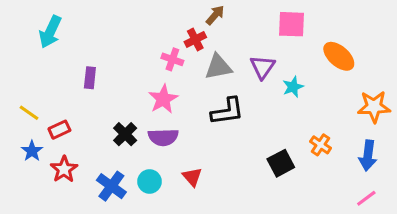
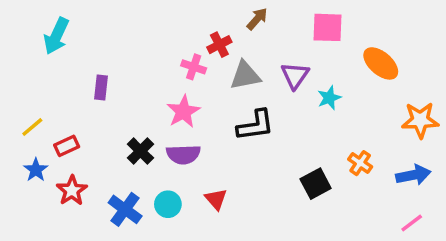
brown arrow: (215, 15) -> (257, 19), moved
yellow line: (29, 113) -> (32, 127), turned -75
blue arrow: (368, 156) -> (413, 175), turned -108

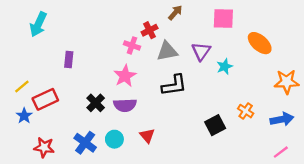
red rectangle: (67, 146) -> (45, 99), size x1.5
red star: (72, 190) -> (44, 147), moved, turned -30

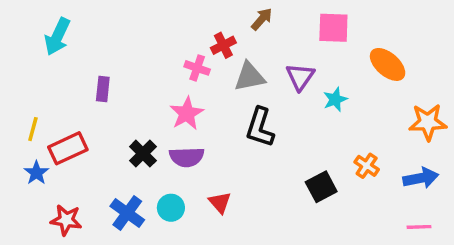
black L-shape: (174, 85) -> (260, 127), turned 116
yellow line: (22, 86) -> (33, 129), turned -35
pink line: (281, 152) -> (419, 227), turned 35

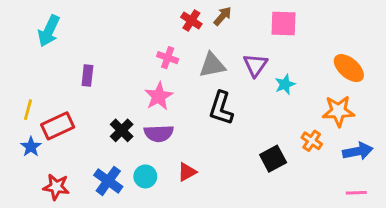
red cross: (223, 45) -> (191, 20), moved, turned -30
orange ellipse: (388, 64) -> (349, 68), moved
orange star: (428, 122) -> (338, 111), moved
red triangle: (220, 202) -> (187, 172), turned 42

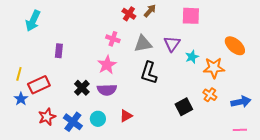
orange star: (338, 111) -> (214, 68), moved
red star: (56, 187) -> (47, 117), moved, turned -30

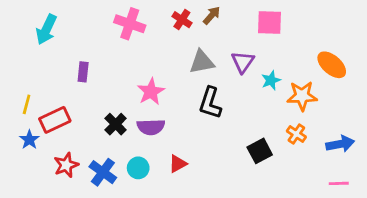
pink cross: (113, 39) -> (130, 24), moved, size x1.5

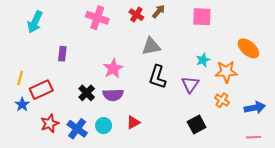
purple triangle: (243, 62) -> (190, 84), moved
black square: (260, 151) -> (197, 125), moved

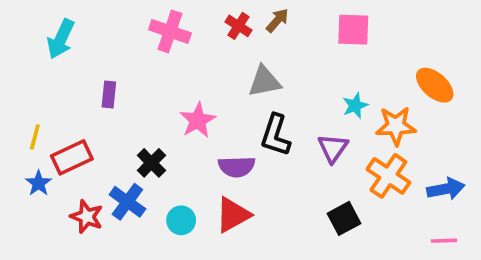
purple semicircle: (113, 95) -> (237, 167), moved
orange cross: (222, 100) -> (388, 176), size x1.6
red triangle: (133, 122) -> (233, 215), size x1.5
red star: (50, 123) -> (87, 217), turned -30
blue cross: (77, 129) -> (127, 202), moved

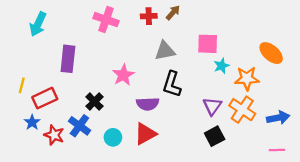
red cross: (238, 26) -> (149, 16), turned -35
pink square: (353, 30) -> (208, 44), moved
purple rectangle: (109, 94) -> (68, 59), size x1.6
purple triangle: (333, 148) -> (212, 106), moved
blue star: (39, 183) -> (32, 122), moved

